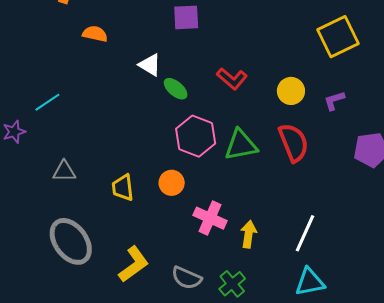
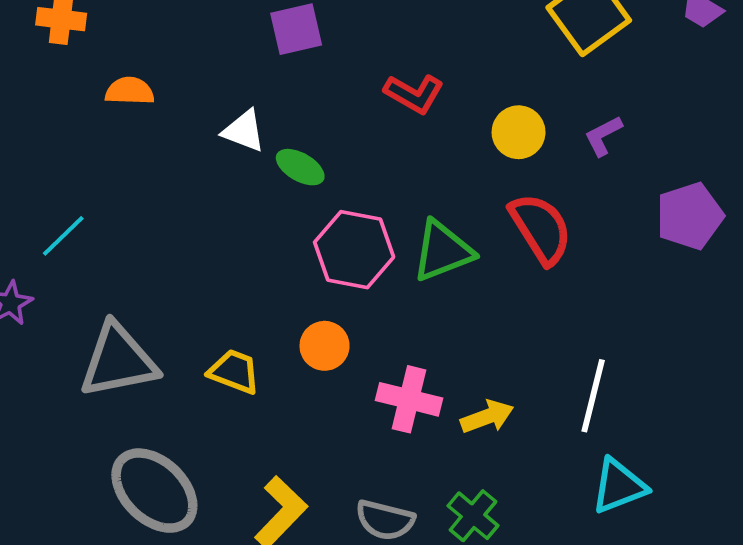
red L-shape: (232, 79) -> (414, 94), moved
gray triangle: (64, 171) -> (118, 361), size x1.8
yellow trapezoid: (123, 188) -> (234, 372), turned 128
yellow arrow: (249, 234) -> (487, 417), turned 72

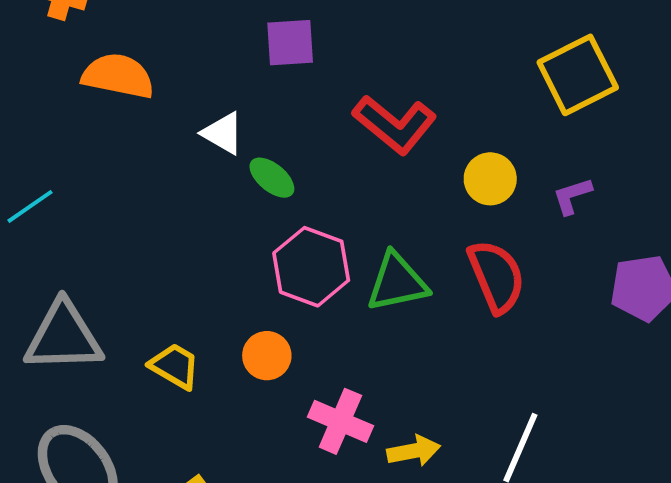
orange semicircle: (130, 91) -> (118, 76), size x1.5
red L-shape: (414, 94) -> (395, 124), size x1.4

